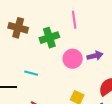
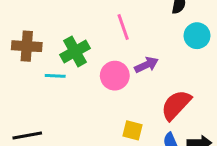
pink line: (74, 20) -> (123, 27), moved
cyan line: (31, 73) -> (55, 76), moved

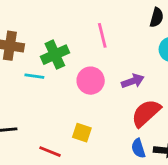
purple arrow: (146, 65) -> (133, 81), moved
yellow square: (132, 130) -> (82, 133), moved

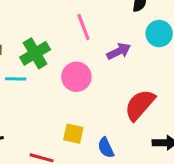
purple arrow: (133, 81) -> (119, 51), moved
blue semicircle: (138, 148) -> (106, 148), moved

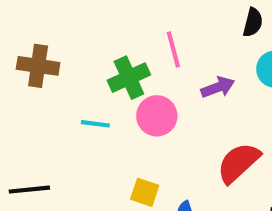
green cross: (35, 53) -> (129, 78), moved
cyan line: (16, 79) -> (95, 124), moved

